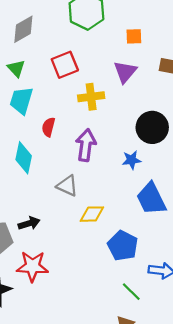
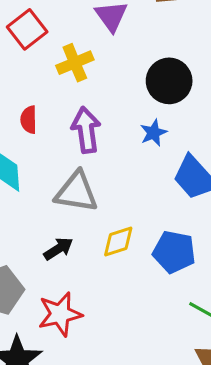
gray triangle: (67, 186) -> (76, 192), size x1.4
yellow diamond: (92, 214) -> (118, 241), moved
black arrow: (29, 223) -> (58, 249), moved

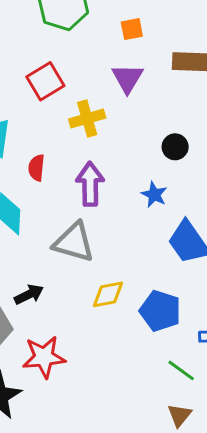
black circle: (169, 81) -> (175, 147), size x0.6
blue star: (153, 133) -> (154, 195), turned -30
black arrow: (58, 249) -> (29, 294), moved

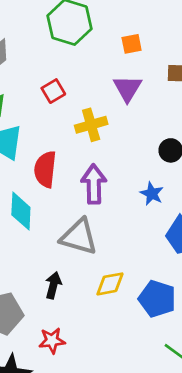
red square: (45, 81) -> (53, 91), size x0.7
red semicircle: (36, 168) -> (45, 169), size x1.5
black arrow: (29, 294) -> (53, 285), moved, turned -50
red star: (44, 357) -> (52, 341), size x0.7

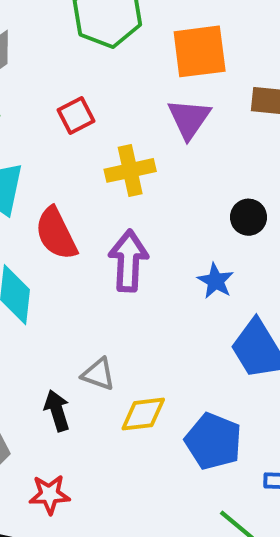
orange square: (132, 44) -> (200, 51), size x1.8
red semicircle: (45, 169) -> (56, 234), turned -36
gray triangle: (79, 237) -> (98, 374), moved, size x0.6
black arrow: (53, 285) -> (57, 411), turned -35

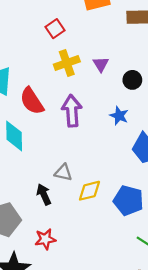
red square: (76, 115) -> (55, 29), moved
purple triangle: (189, 119) -> (101, 64), moved, size x0.7

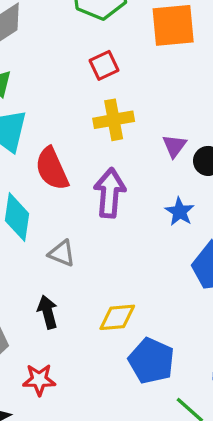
purple triangle: (101, 64) -> (174, 146), moved
gray triangle: (63, 172) -> (62, 253), moved
blue pentagon: (128, 200) -> (151, 361), moved

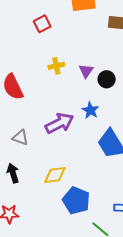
yellow cross: (114, 120) -> (56, 66), moved, size x0.7
purple arrow: (110, 193) -> (59, 123), moved, turned 60

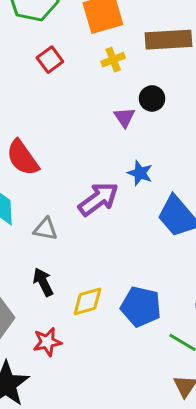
yellow cross: (56, 66) -> (113, 60), moved
black circle: (107, 79) -> (152, 99), moved
yellow diamond: (55, 175) -> (88, 301), moved

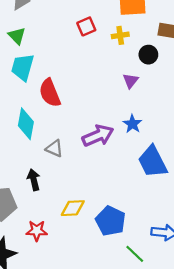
yellow cross: (113, 60) -> (120, 35), moved
black circle: (152, 99) -> (148, 55), moved
black arrow: (43, 282) -> (34, 180), moved

